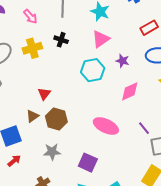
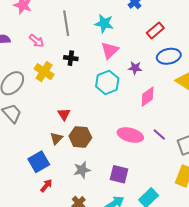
yellow cross: (32, 48) -> (44, 72), turned -30
purple line: (144, 128) -> (159, 134), moved

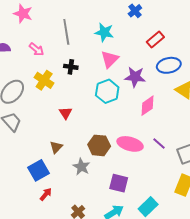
purple star: (135, 68) -> (135, 77), size x1.5
red triangle: (64, 114) -> (66, 113), moved
brown hexagon: (80, 137) -> (99, 145), moved
gray star: (82, 170) -> (81, 167), moved, turned -30

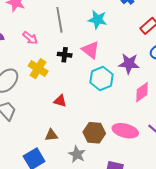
pink triangle: (110, 59) -> (90, 50), moved, turned -36
red triangle: (66, 113) -> (60, 101), turned -40
brown triangle: (56, 147) -> (51, 135), turned 40

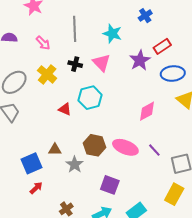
purple star: (129, 64) -> (140, 60), moved, turned 30
cyan hexagon: (101, 78) -> (90, 98), moved
brown triangle: (51, 135) -> (55, 150), moved

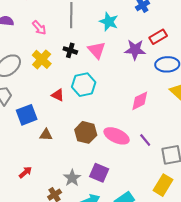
purple star: (140, 60) -> (135, 50), turned 30
blue square: (31, 163) -> (27, 115), moved
gray star: (75, 165) -> (72, 178), moved

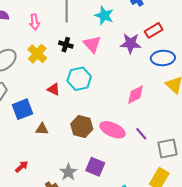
pink arrow: (39, 28) -> (35, 22), turned 35

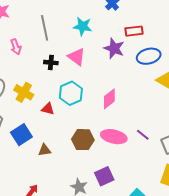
red rectangle: (154, 30) -> (134, 31), turned 36
purple star: (131, 43) -> (114, 48), turned 30
yellow cross: (37, 54) -> (24, 92), moved
pink diamond: (136, 95) -> (109, 99), moved
purple square: (95, 167) -> (104, 176), turned -36

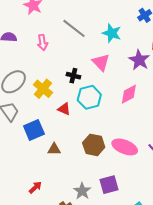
gray line: (45, 28) -> (74, 28), turned -50
black cross: (51, 63) -> (73, 76), moved
pink diamond: (109, 99) -> (129, 94), moved

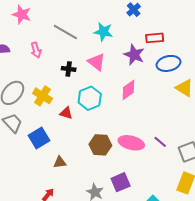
black cross: (73, 76) -> (69, 69), moved
brown triangle: (54, 149) -> (60, 162), moved

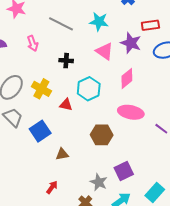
pink triangle: (96, 62) -> (104, 51), moved
pink ellipse: (131, 143) -> (131, 112), moved

